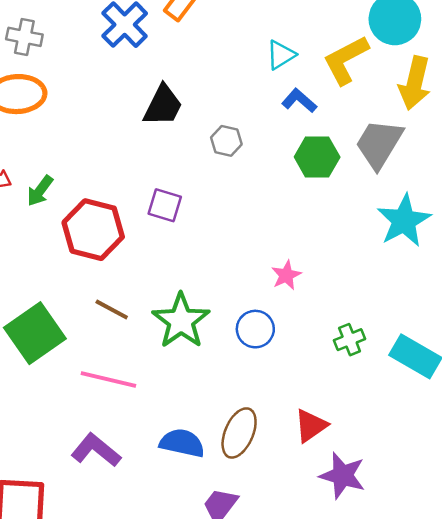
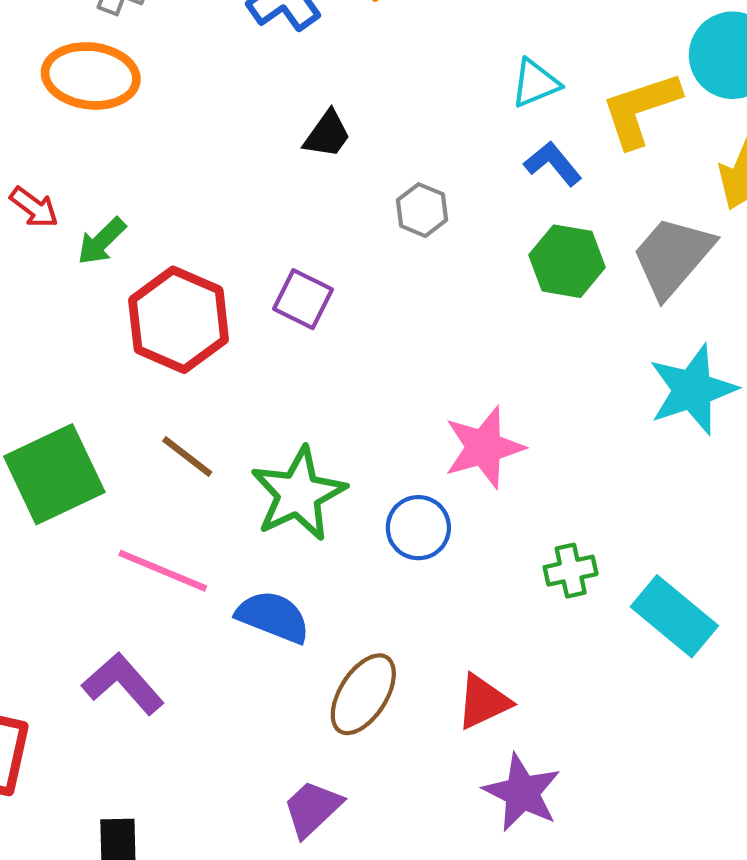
black trapezoid: (163, 105) -> (327, 134), size x0.7
pink star: (286, 275) -> (484, 447), size x1.6
blue semicircle: (182, 443) -> (273, 617), moved

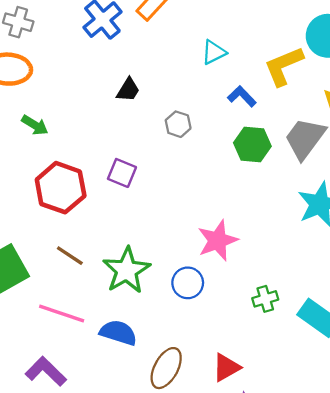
cyan triangle: (535, 83) -> (214, 52), moved
green arrow: (102, 241) -> (35, 125), moved, turned -100

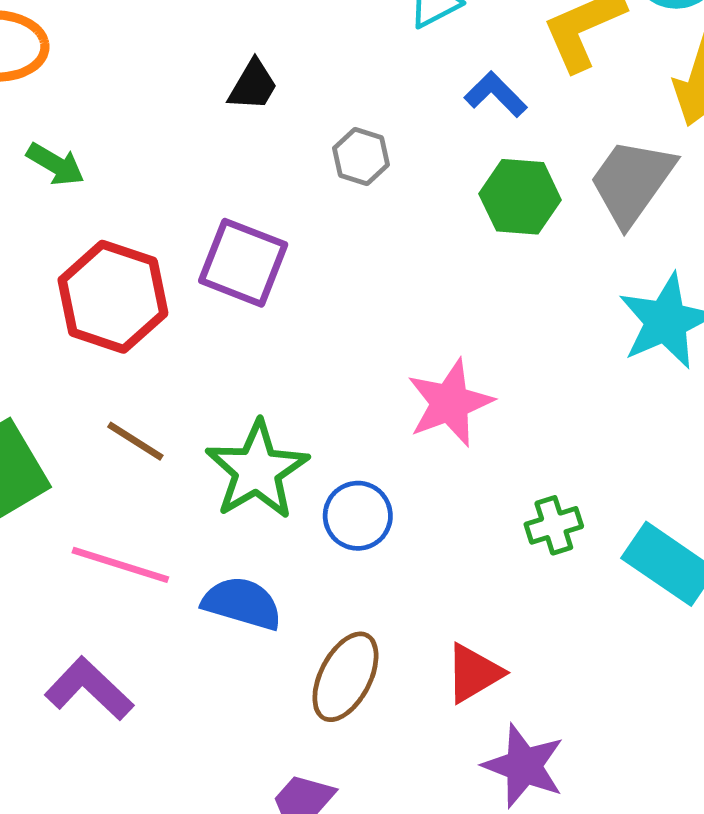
purple square: (122, 173) -> (243, 263), size x1.4
blue circle: (188, 283) -> (358, 516), moved

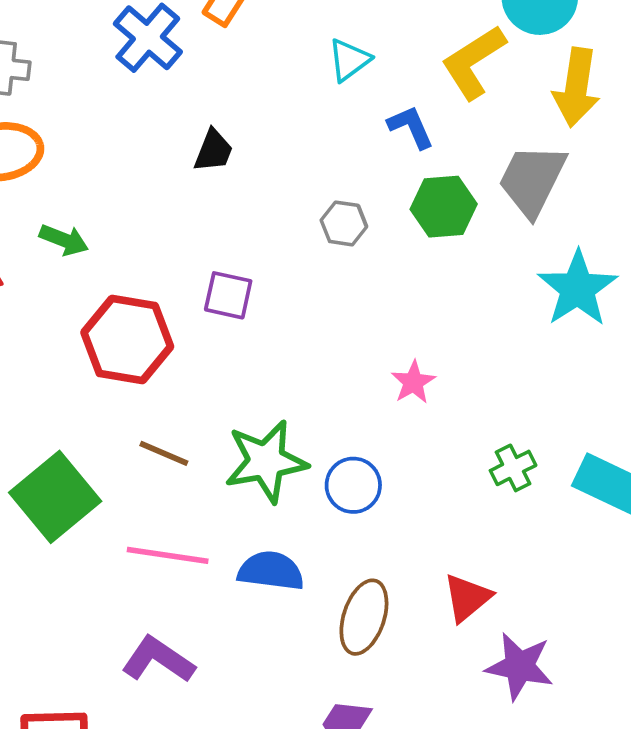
blue L-shape: (496, 94) -> (411, 127), turned 30
gray hexagon: (361, 156) -> (344, 223), moved
purple square: (243, 263) -> (228, 295), size x0.7
pink star: (450, 403) -> (413, 382), size x0.6
green star: (257, 470) -> (266, 461), turned 30

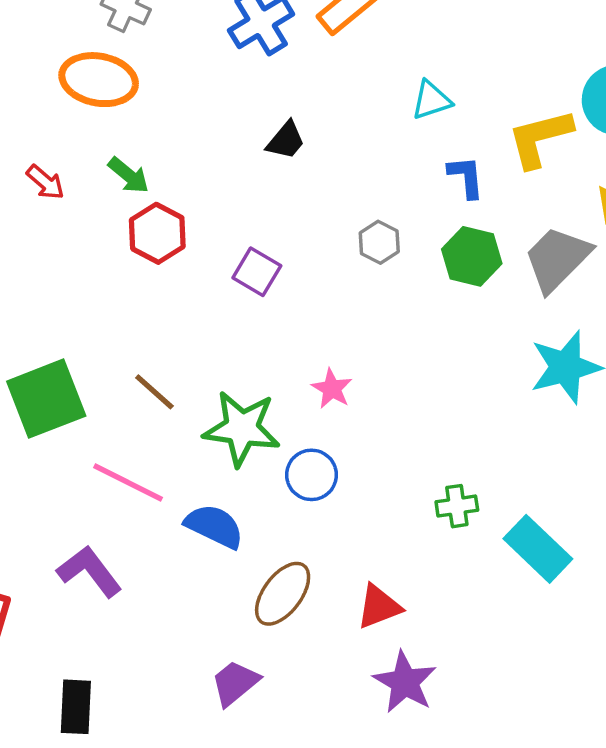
red hexagon: (127, 340) -> (157, 233), moved, size x0.7
pink star: (413, 382) -> (332, 389), moved, turned -30

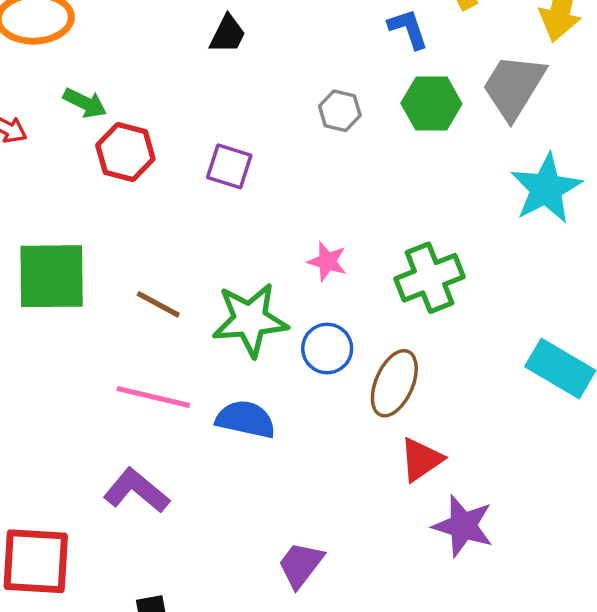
green square: (46, 399) -> (52, 276), moved, turned 34
green cross: (457, 506) -> (430, 278), moved, size x1.6
brown ellipse: (283, 594) -> (394, 383), moved

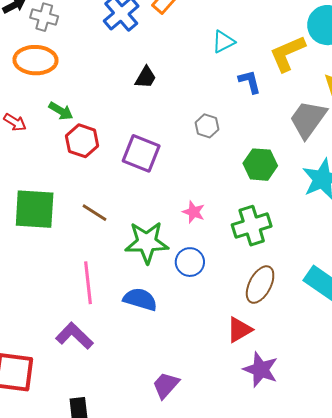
green hexagon: (431, 104) -> (260, 165), moved
purple square: (229, 166) -> (141, 153), size x1.4
brown line: (158, 304) -> (95, 213), moved
brown ellipse: (394, 383) -> (260, 285), moved
pink line: (153, 397) -> (88, 283), turned 66

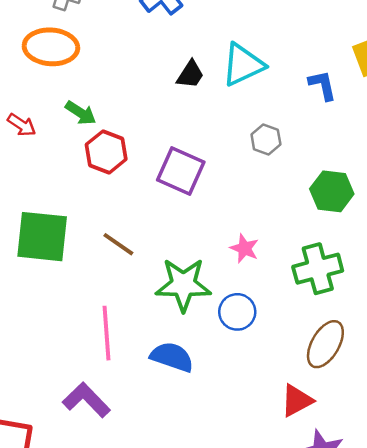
cyan triangle: (223, 42) -> (243, 65), moved, size x1.5

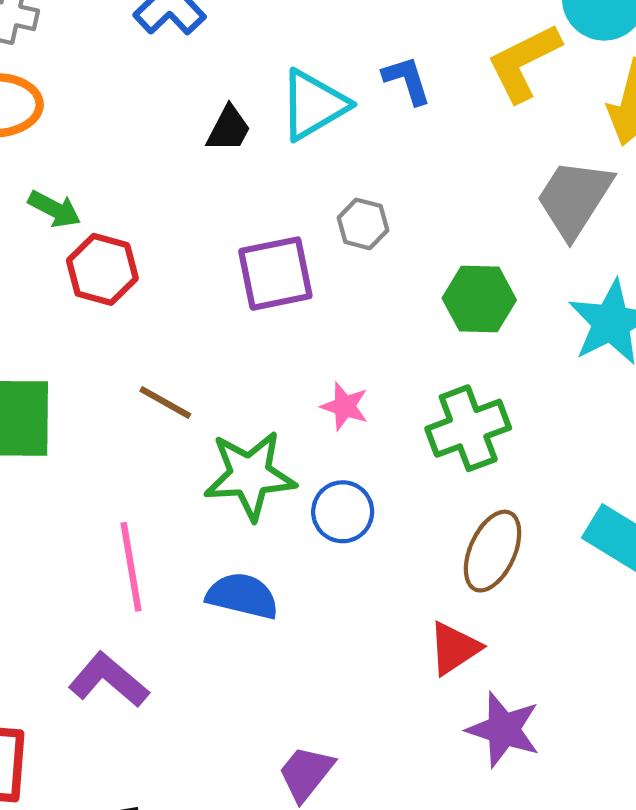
blue L-shape: (323, 85) -> (407, 80), moved
purple square: (181, 171) -> (275, 274), moved, turned -30
brown line: (118, 244) -> (165, 402), moved

